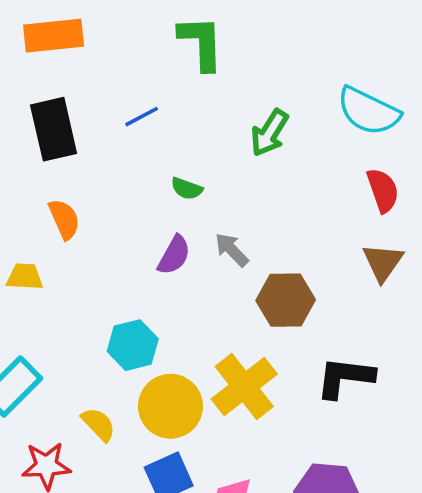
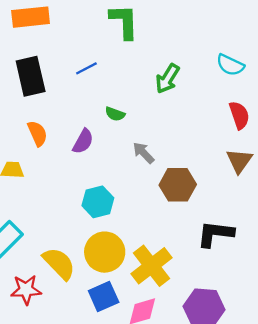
cyan semicircle: (368, 111) -> (230, 65), size x0.7
purple semicircle: (174, 255) -> (83, 141), moved
cyan hexagon: (133, 345) -> (98, 202), moved
yellow cross: (244, 386) -> (151, 266), moved
yellow semicircle: (99, 424) -> (59, 263), size x1.5

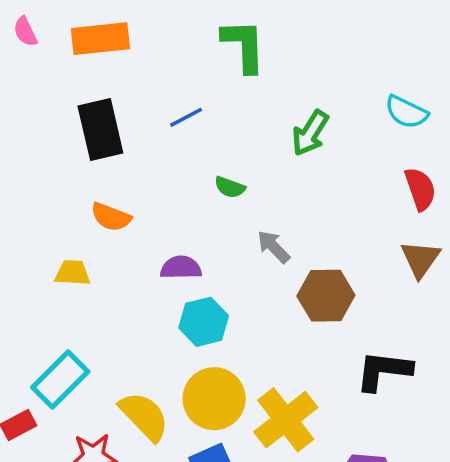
orange semicircle: (37, 133) -> (111, 217), turned 135
purple semicircle: (83, 141) -> (181, 268), moved, turned -120

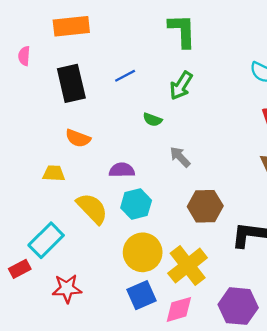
pink semicircle: (25, 32) -> (24, 56), moved, turned 30
green L-shape: (244, 46) -> (182, 31), moved
green arrow: (310, 133) -> (181, 86), moved
brown hexagon: (326, 296) -> (205, 206), moved
yellow semicircle: (144, 416) -> (92, 208), moved

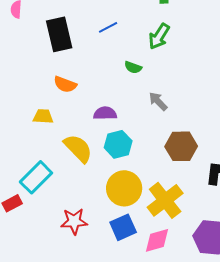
red star: (67, 289) -> (74, 221), moved

